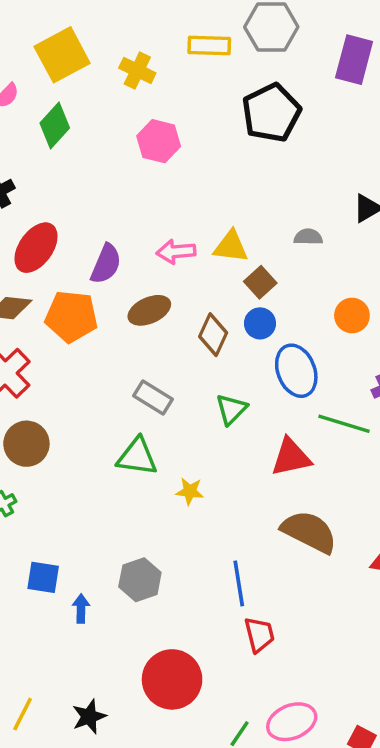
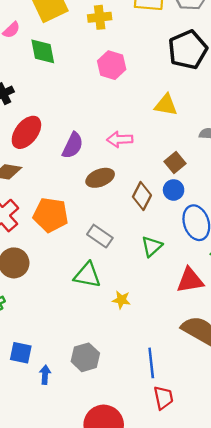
yellow cross: (137, 71) -> (100, 17), turned -35
green diamond: (55, 125) -> (43, 51), turned -56
yellow triangle: (231, 247) -> (166, 105), moved
orange pentagon: (71, 316) -> (51, 215), moved

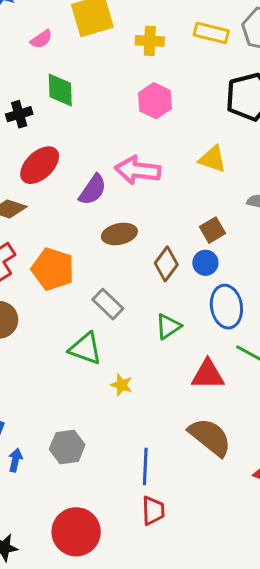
green diamond: (43, 51) -> (60, 90), moved
pink arrow: (120, 139) -> (138, 170), moved, size x1.4

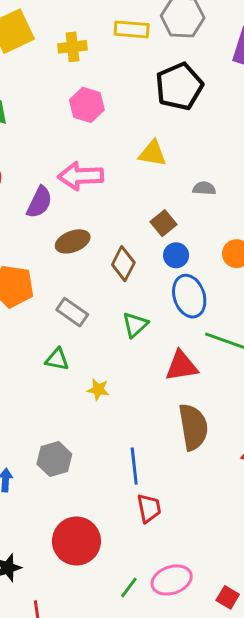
blue circle: (205, 263) -> (176, 255), moved
green triangle: (85, 349) -> (57, 359), size x0.7
brown semicircle: (210, 437) -> (193, 427), turned 51

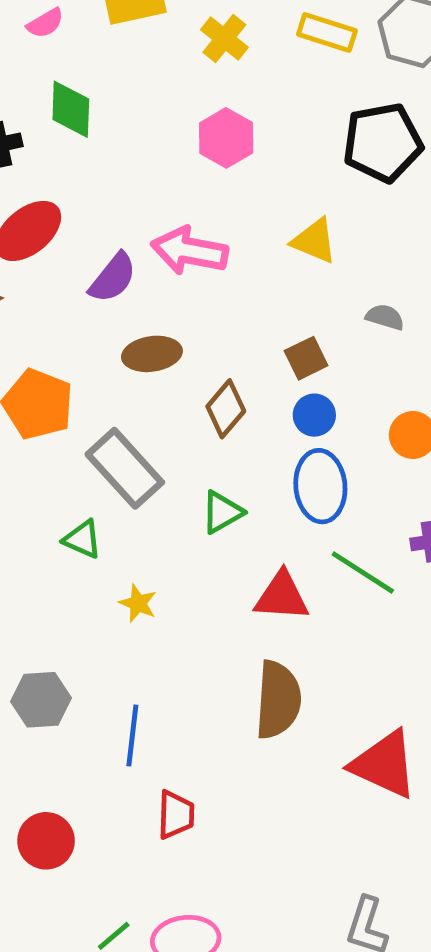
yellow cross: (72, 47) -> (224, 38), turned 32
gray rectangle: (72, 312) -> (125, 468), size x1.5
blue line: (134, 466) -> (132, 735), moved
red circle: (76, 541) -> (46, 841), size x0.7

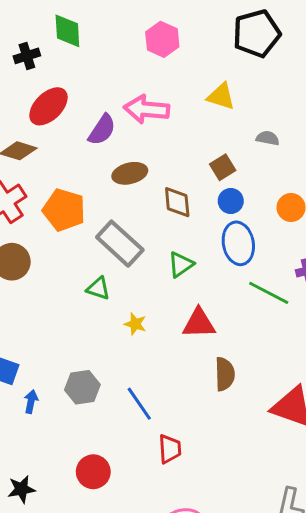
brown diamond: (226, 409) -> (177, 202), turned -40
red triangle: (282, 596) -> (199, 323), moved
brown semicircle: (278, 700) -> (225, 374), size x0.7
blue line: (132, 735) -> (139, 404), turned -36

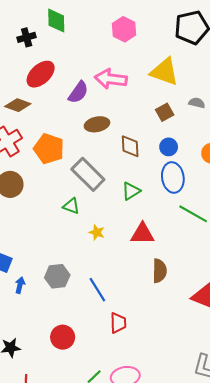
yellow triangle: (221, 96) -> (165, 72), size x1.4
brown square: (223, 167) -> (165, 112), moved

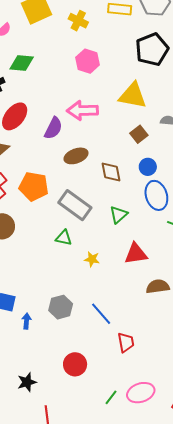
green diamond: (56, 21) -> (22, 63), turned -75
brown semicircle: (160, 271) -> (158, 286), turned -90

